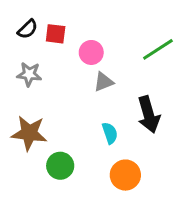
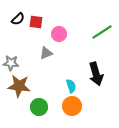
gray star: (29, 74) -> (11, 63), moved
gray triangle: (104, 82) -> (46, 53), moved
orange circle: (125, 175) -> (72, 106), moved

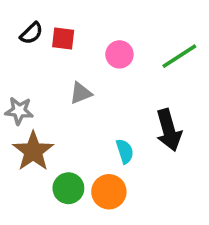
pink circle: (59, 34) -> (119, 54), moved
brown star: (19, 86) -> (33, 151), turned 30
orange circle: (72, 106) -> (109, 192), moved

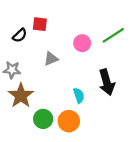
black semicircle: (31, 33) -> (20, 35), moved
pink circle: (119, 54) -> (82, 43), moved

